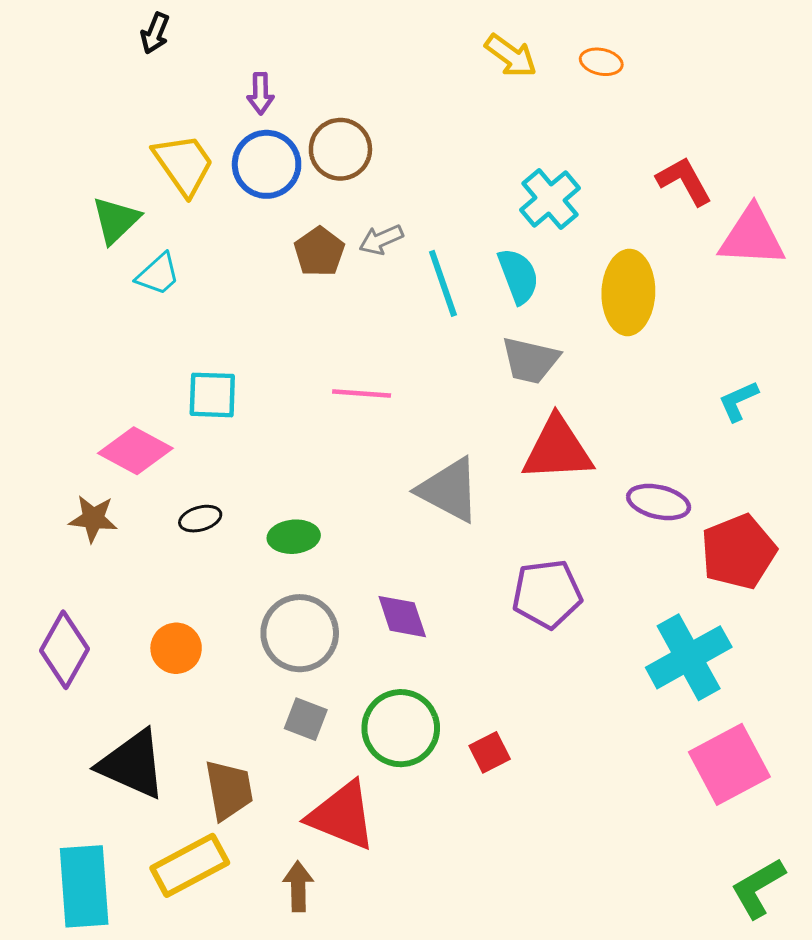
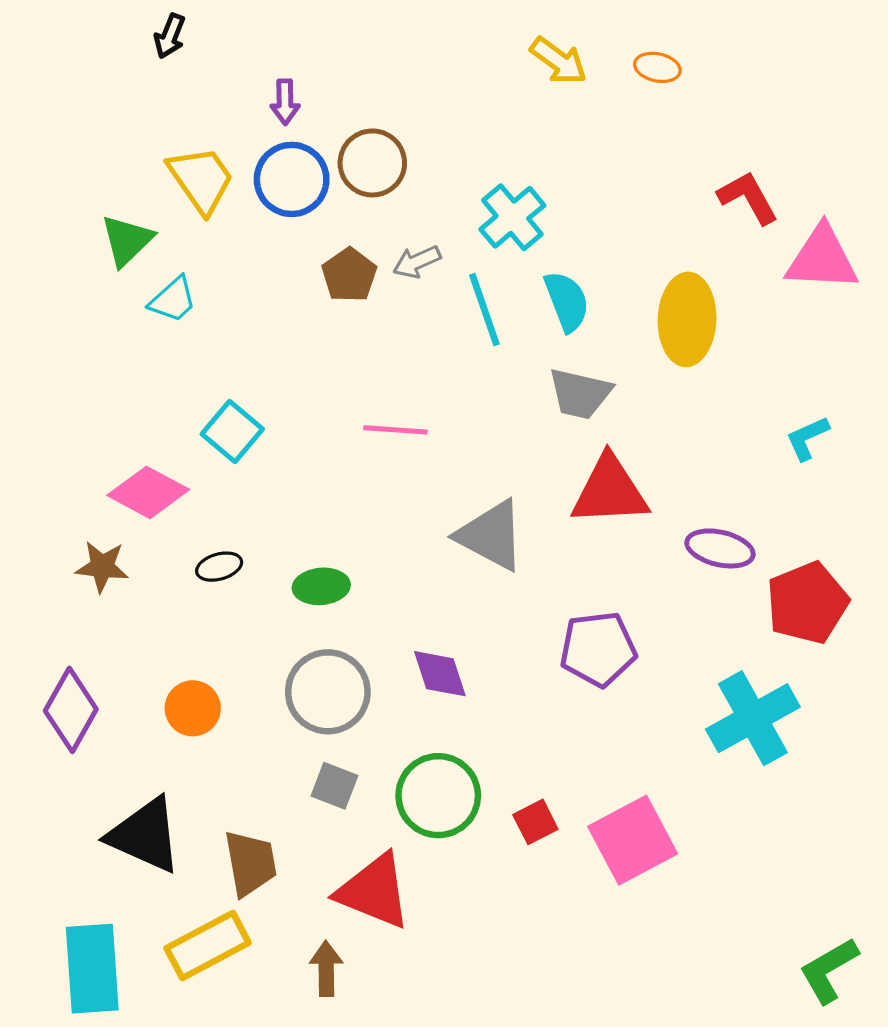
cyan cross: (550, 199) -> (512, 217), moved
cyan square: (212, 395) -> (232, 431), turned 38
pink square: (729, 764) -> (633, 840), moved

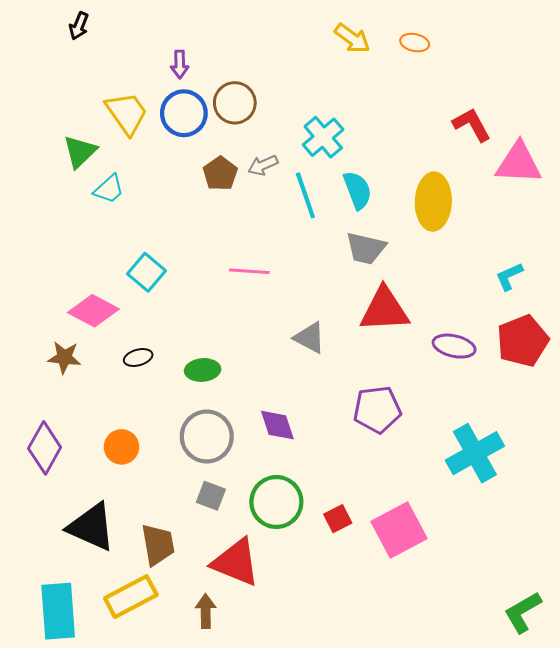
black arrow: (170, 36) -> (79, 26), moved
gray triangle: (491, 535) -> (310, 338), size x0.7
red pentagon: (807, 603) -> (523, 341), moved

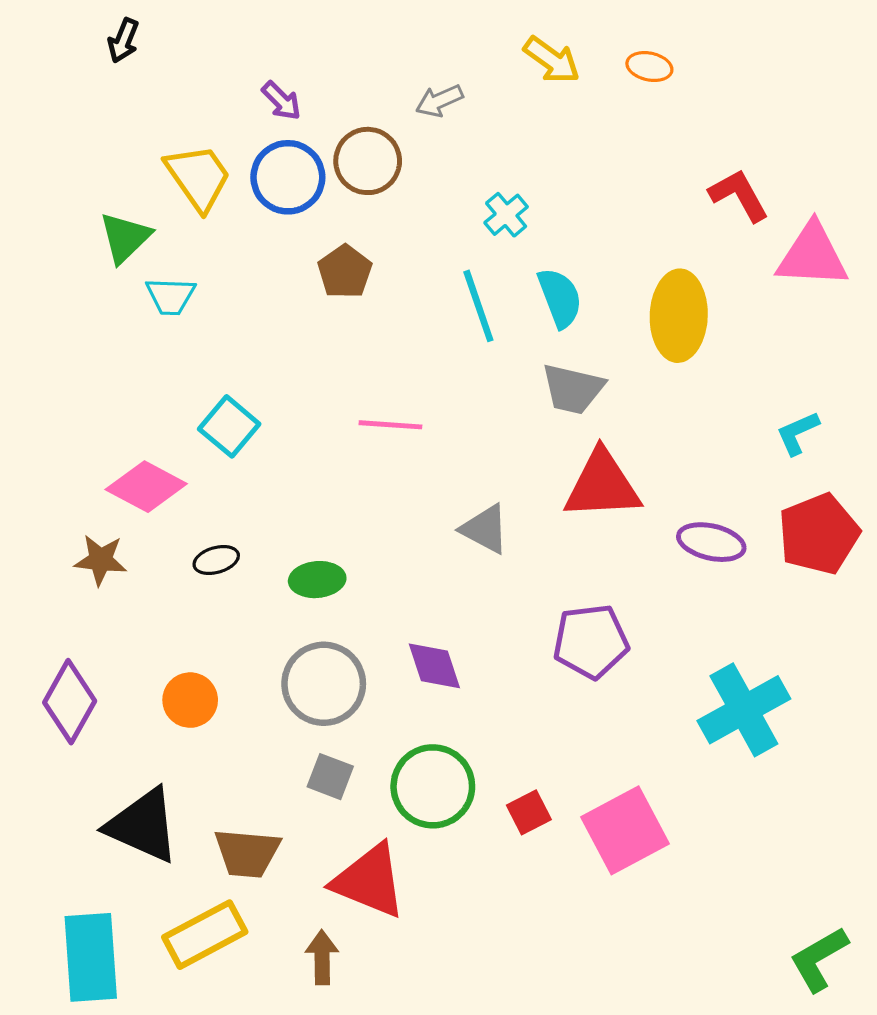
purple arrow: (180, 64) -> (281, 101), turned -44
cyan cross: (323, 137) -> (506, 215), size x0.7
gray arrow: (263, 165) -> (439, 101), moved
cyan trapezoid: (109, 189) -> (171, 296), turned 44
brown trapezoid: (158, 545) -> (247, 853), turned 105

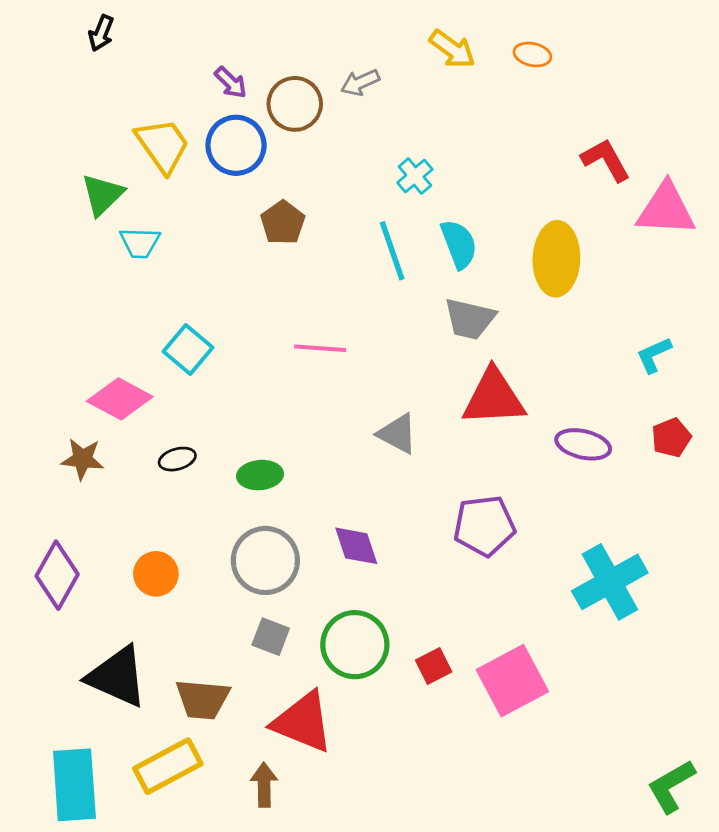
brown circle: (368, 161) -> (295, 104), moved
red pentagon: (819, 534) -> (671, 438), size x0.6

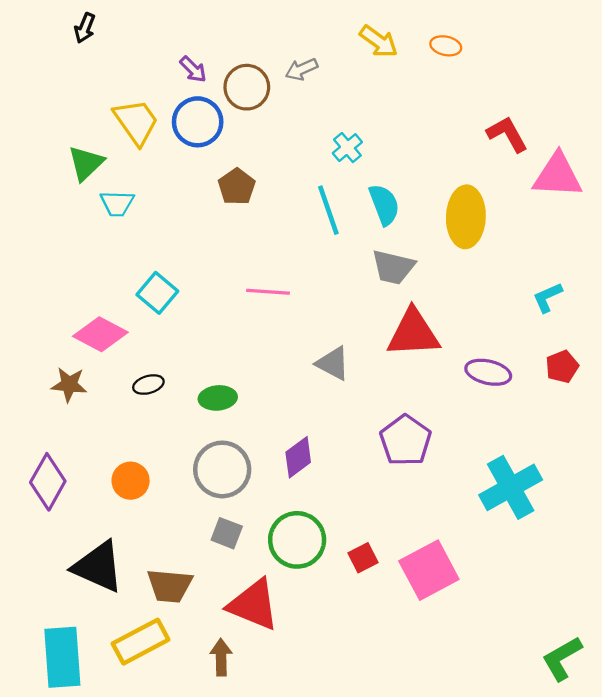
purple pentagon: (484, 526) -> (406, 440), turned -30
purple diamond: (356, 546) -> (298, 457), turned 72

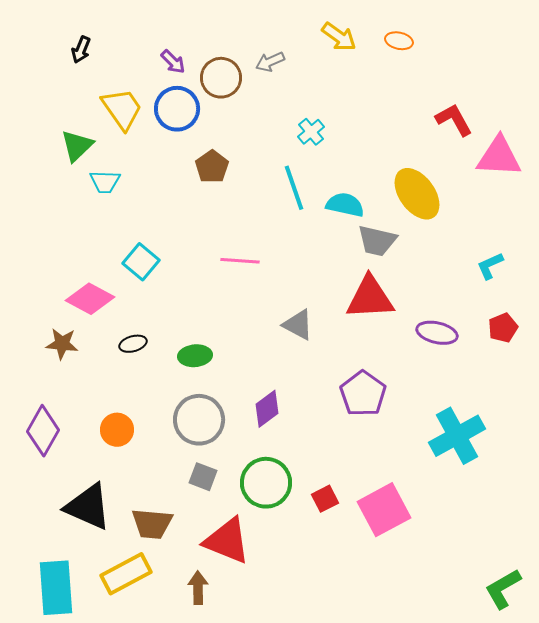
black arrow: (85, 28) -> (81, 50), moved
cyan semicircle: (384, 205) -> (345, 205), moved, turned -57
yellow ellipse: (466, 217) -> (417, 194), turned -38
gray trapezoid: (393, 267) -> (377, 241), moved

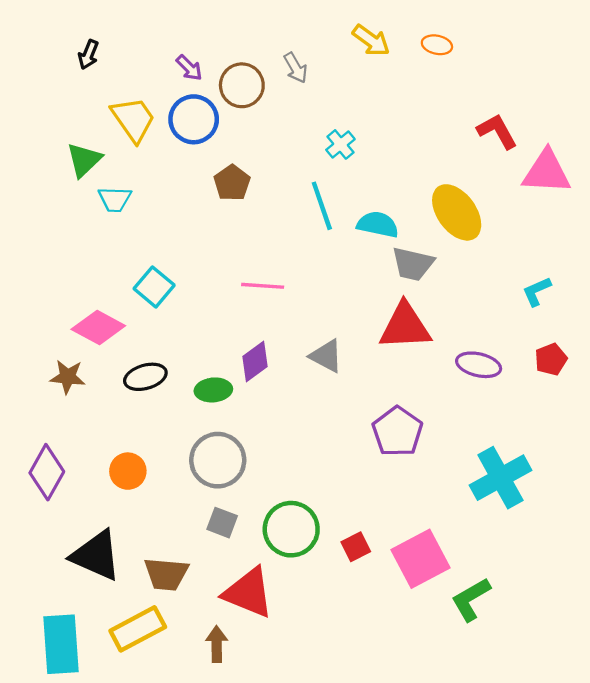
gray arrow: (270, 62) -> (296, 68), turned -96
black ellipse: (133, 344) -> (145, 377), size x1.4
purple diamond: (267, 409) -> (255, 361), moved
green L-shape: (503, 589) -> (471, 599), moved

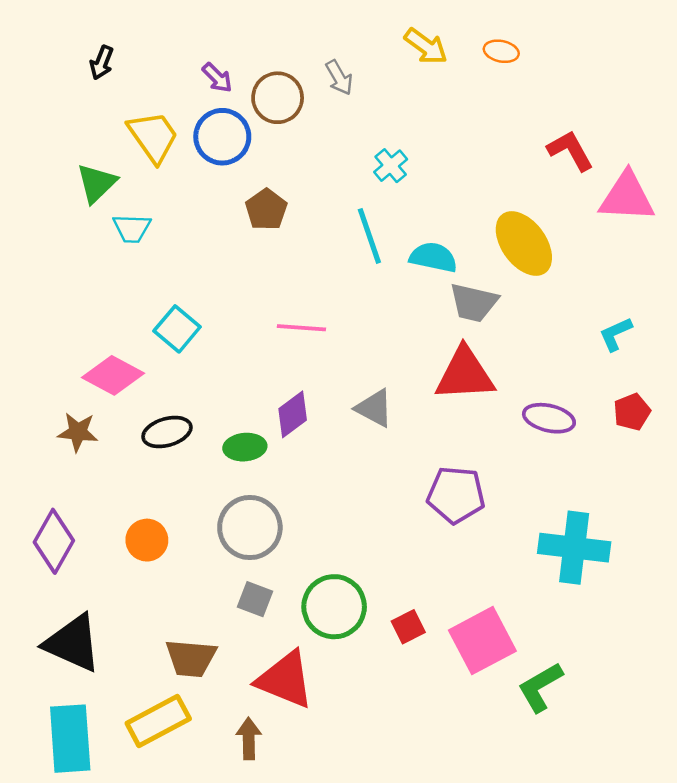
purple pentagon: (397, 432) -> (456, 495), turned -30
cyan cross: (500, 478) -> (574, 548), turned 36
black triangle: (96, 555) -> (73, 643), moved

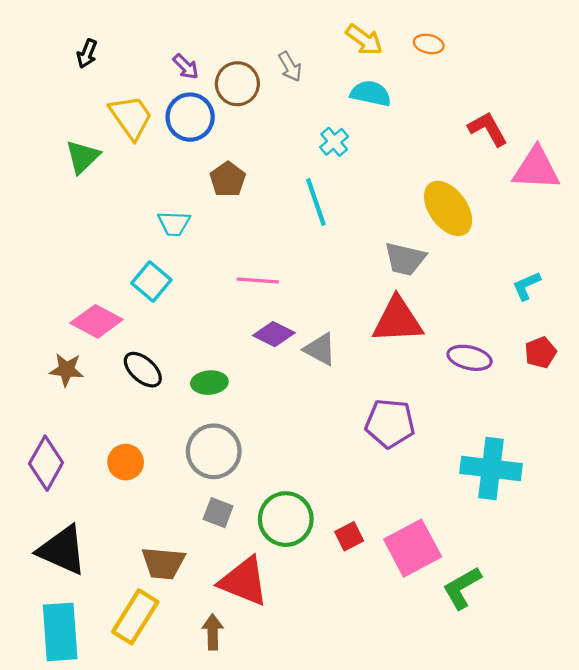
cyan trapezoid: (132, 228) -> (174, 223), moved
cyan semicircle: (433, 257) -> (371, 93), moved
purple diamond: (293, 414) -> (274, 334), moved, turned 63
black ellipse: (167, 432) -> (143, 370), turned 57
yellow rectangle: (158, 721) -> (135, 617), turned -30

